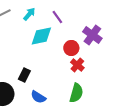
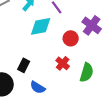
red cross: (77, 65) -> (63, 63), moved
green semicircle: (76, 93) -> (87, 72), moved

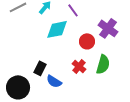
green semicircle: (87, 72) -> (103, 64), moved
blue semicircle: (38, 87) -> (54, 81), moved

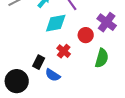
red cross: (79, 66) -> (64, 51), moved

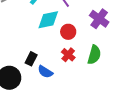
red circle: (86, 35) -> (68, 32), moved
red cross: (64, 51) -> (68, 55), moved

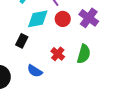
red circle: (68, 32) -> (63, 19), moved
black rectangle: (31, 59) -> (22, 41), moved

